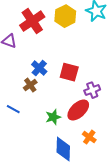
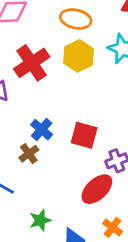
green star: (53, 117) -> (40, 220), moved

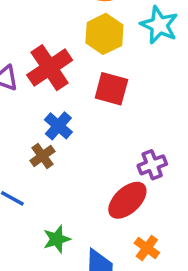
red cross: (32, 63) -> (50, 68), moved
red square: (84, 135) -> (111, 89), moved

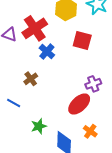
red square: (111, 89) -> (82, 40), moved
blue cross: (58, 126) -> (47, 52), moved

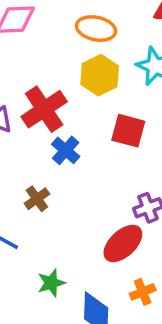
orange cross: (90, 131) -> (143, 292), turned 32

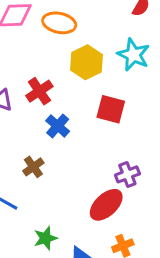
orange ellipse: (96, 29) -> (59, 23), moved
red cross: (44, 109) -> (39, 91), size x0.7

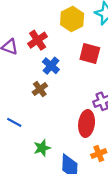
brown cross: (33, 167) -> (40, 89), moved
red ellipse: (106, 205) -> (87, 124), turned -40

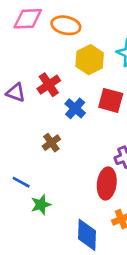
blue cross: (51, 66) -> (75, 108), moved
green star: (42, 148) -> (41, 205), moved

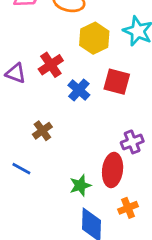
brown cross: (51, 143) -> (42, 131), moved
green star: (41, 205) -> (80, 185), moved

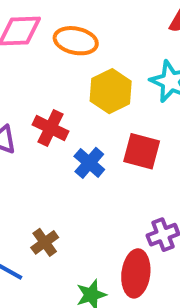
red cross: (51, 65) -> (51, 128), turned -30
brown cross: (42, 131) -> (45, 242), moved

